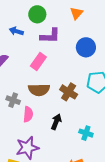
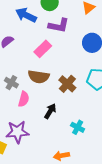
blue arrow: (16, 31) -> (26, 15), size x1.5

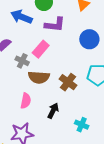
gray cross: (11, 83) -> (22, 61), moved

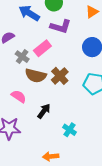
brown cross: (68, 82) -> (60, 76), moved
pink semicircle: (26, 101) -> (19, 96), turned -77

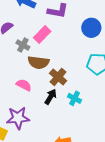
brown cross: (60, 76) -> (58, 77), moved
cyan cross: (70, 130) -> (75, 98), moved

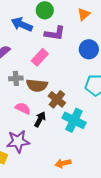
gray cross: (23, 45) -> (16, 78), moved, turned -32
black arrow: (51, 97) -> (40, 119), moved
cyan cross: (75, 98) -> (74, 120), size x1.6

